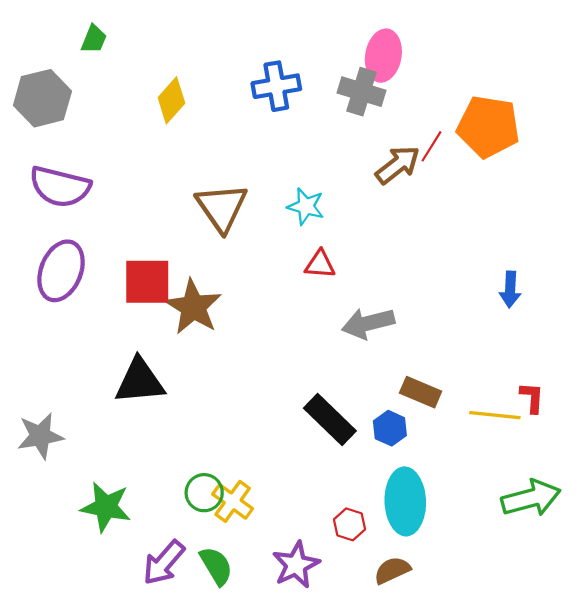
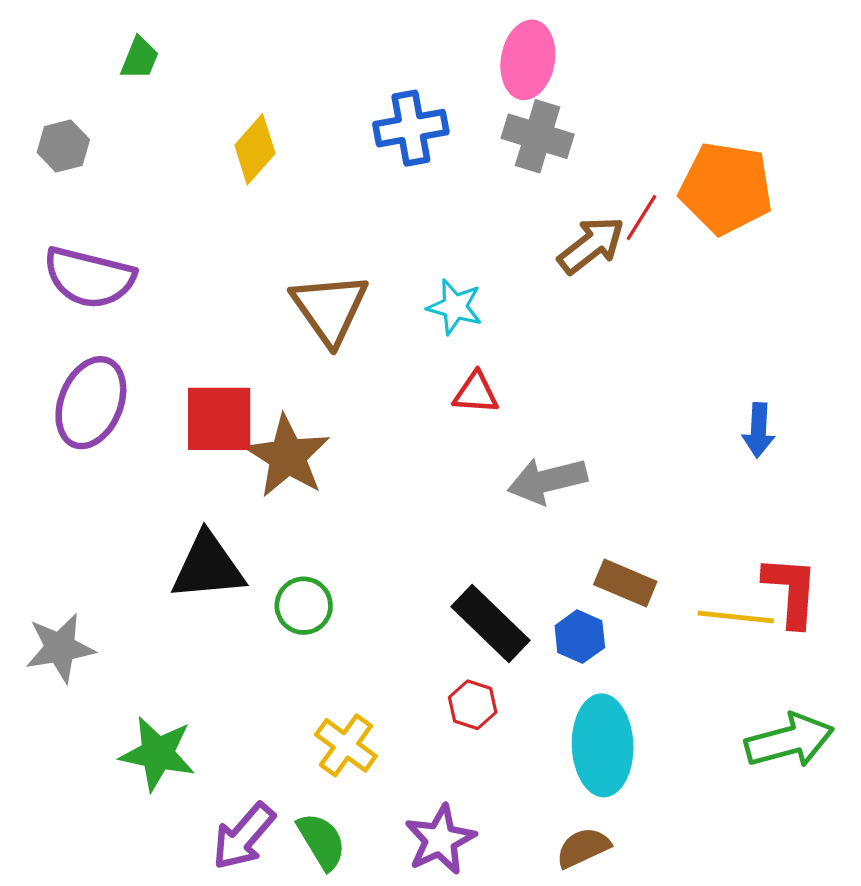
pink ellipse: (383, 56) -> (528, 60), moved
gray hexagon: (42, 98) -> (63, 146), size x0.6
red L-shape: (532, 398) -> (791, 591), size x1.6
green circle: (204, 493) -> (304, 606), moved
red hexagon: (350, 524) -> (473, 705), moved

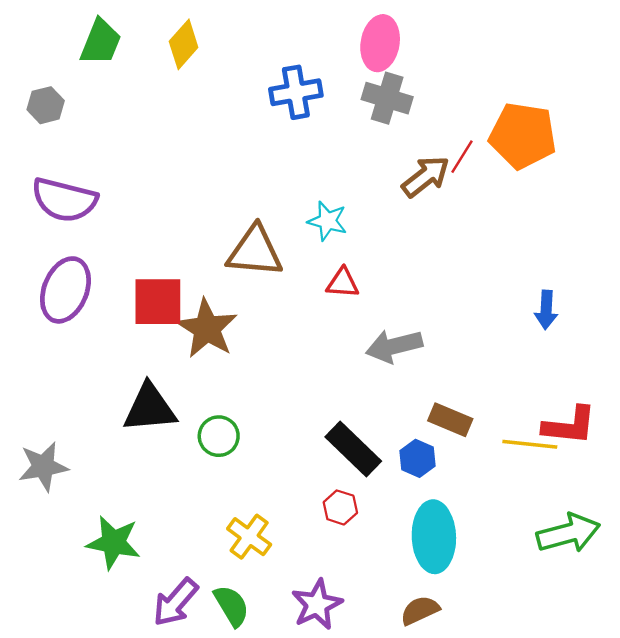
green trapezoid: (140, 58) -> (101, 42), size x1.5
yellow diamond: (255, 149) -> (184, 44), moved
brown triangle: (330, 308) -> (255, 251), moved, turned -50
red L-shape: (791, 591) -> (570, 426), turned 92

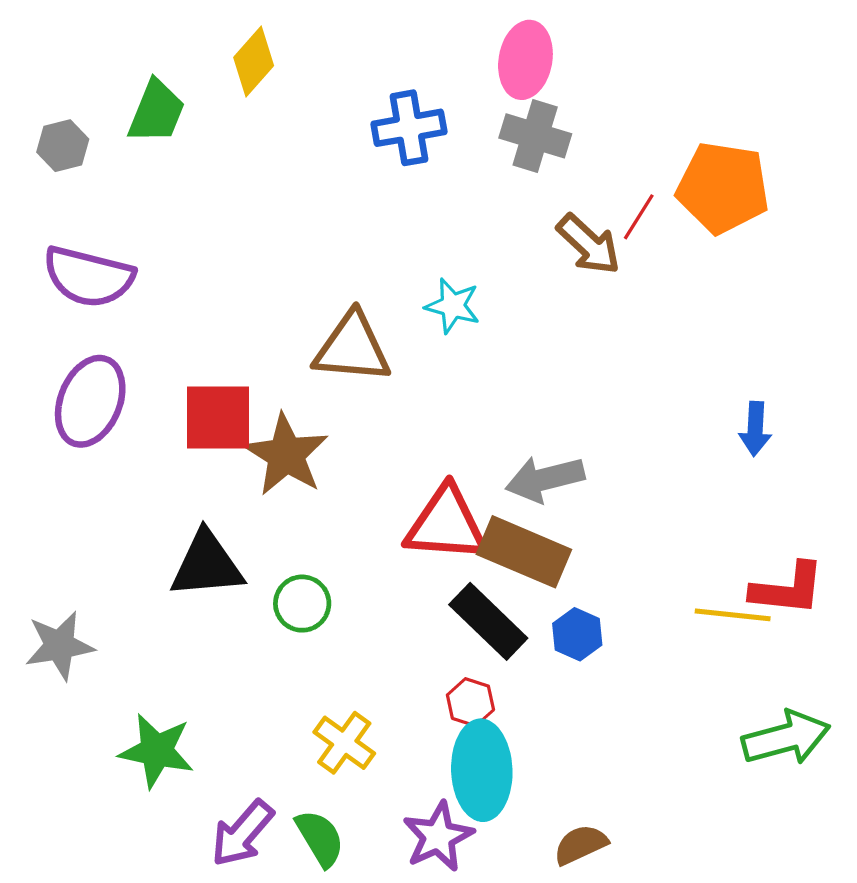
green trapezoid: (101, 42) -> (157, 112), moved
brown arrow: (426, 176) -> (589, 244), turned 81
red triangle: (343, 283) -> (446, 524), moved, size x1.8
brown rectangle: (450, 420) -> (524, 552), moved, size x1.5
cyan ellipse: (434, 537) -> (482, 770), moved

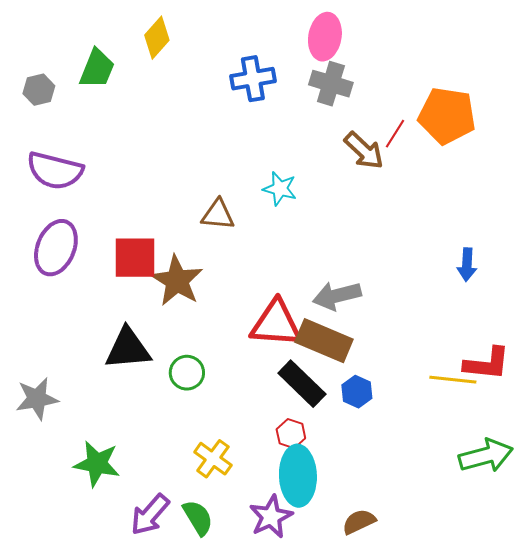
brown triangle: (352, 348) -> (218, 215), size x0.7

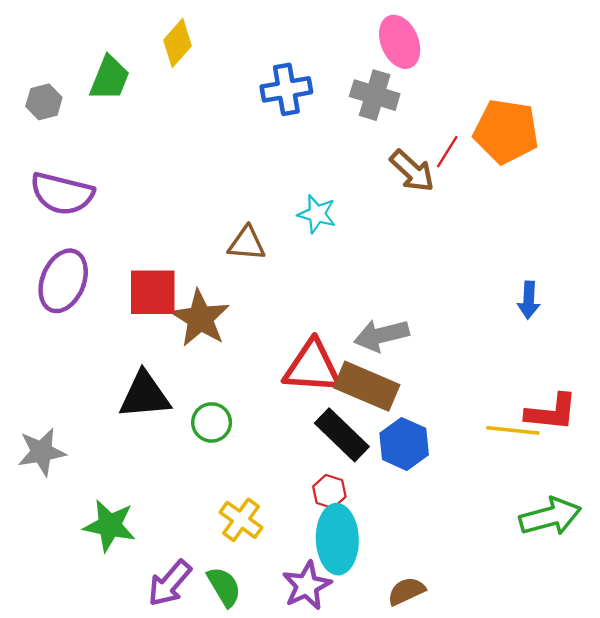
pink ellipse: (325, 37) -> (400, 42), moved, turned -33
blue hexagon: (357, 392) -> (404, 444), size x1.4

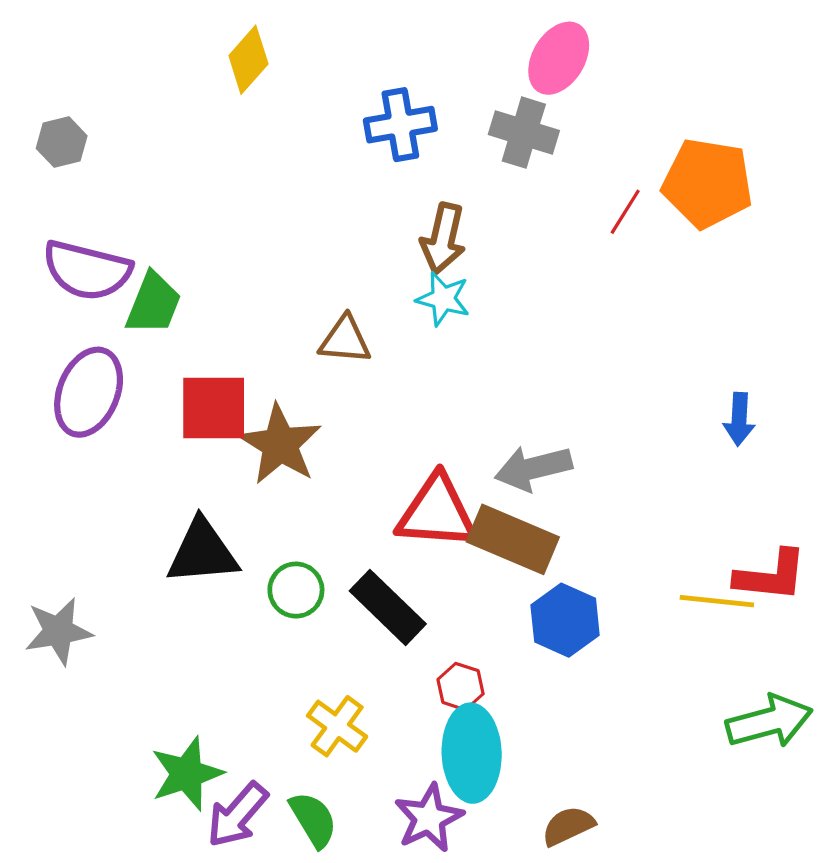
pink ellipse: (400, 42) -> (559, 58), turned 54
green trapezoid: (110, 78) -> (153, 304), moved
brown arrow: (412, 171) -> (443, 239), moved, turned 60
black rectangle: (342, 435) -> (388, 607), moved
green star: (110, 526) -> (187, 774), moved, turned -30

